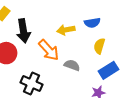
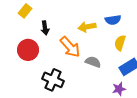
black arrow: (23, 31) -> (45, 28), size x0.6

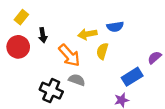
yellow semicircle: (120, 43) -> (102, 51), moved
red circle: (28, 50) -> (18, 47), moved
gray semicircle: (93, 62) -> (77, 80), moved

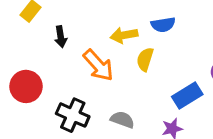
red circle: (18, 47) -> (26, 86), moved
gray semicircle: (77, 80) -> (122, 120), moved

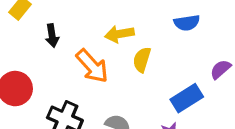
blue semicircle: (163, 25) -> (187, 23), moved

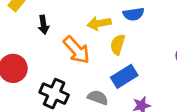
blue semicircle: (187, 23) -> (134, 14), moved
blue rectangle: (187, 98) -> (124, 76), moved

